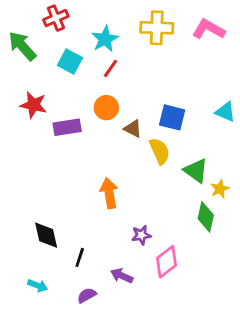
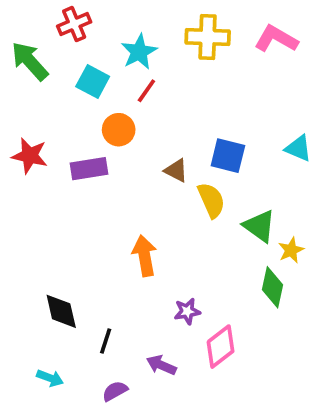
red star: (33, 105) -> (30, 156), moved
orange circle: (106, 108) -> (119, 130), moved

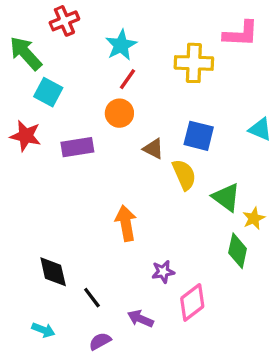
yellow cross: (208, 37) -> (194, 63), moved
pink L-shape: (276, 39) -> (241, 34), turned 153
cyan square: (93, 81) -> (48, 92), moved
orange circle: (119, 130) -> (119, 113), moved
black line: (106, 341) -> (92, 298), turned -55

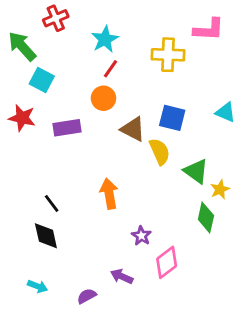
brown triangle: (153, 149) -> (133, 129), size x1.4
purple star: (163, 272) -> (141, 236), turned -30
black line: (92, 298) -> (52, 203), moved

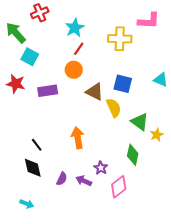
green diamond: (206, 217) -> (133, 155), moved
purple arrow: (122, 276) -> (84, 181), moved
purple semicircle: (87, 296) -> (62, 179), moved, turned 144

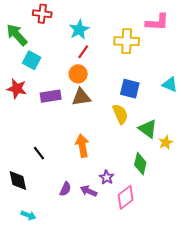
red cross: (40, 13) -> (42, 14), turned 30
brown triangle: (95, 92) -> (81, 97), moved, turned -36
black diamond: (33, 168) -> (18, 181), moved

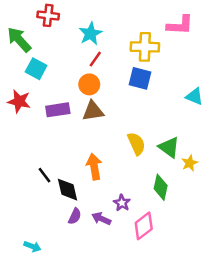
blue square: (130, 89) -> (140, 78), moved
yellow semicircle: (120, 114) -> (136, 144), moved
black diamond: (18, 181) -> (67, 190), moved

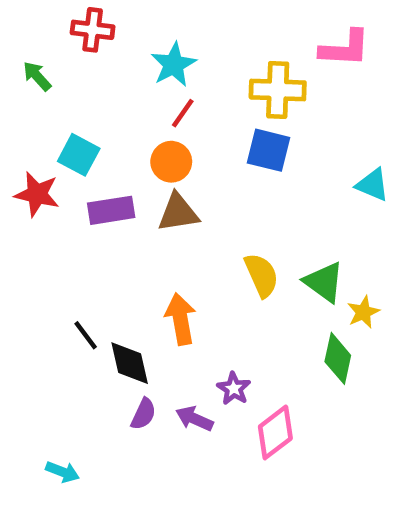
green arrow: (19, 40) -> (37, 76), size x0.6
cyan square: (36, 69) -> (79, 155), moved
green diamond: (161, 187) -> (338, 358), moved

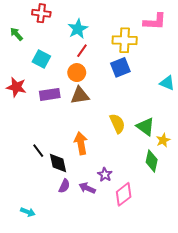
blue square: (268, 150) -> (120, 67), turned -36
cyan square: (79, 155) -> (41, 59), moved

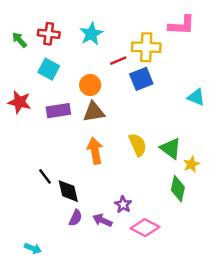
red cross: (41, 13) -> (49, 34), moved
red line: (82, 51) -> (118, 61), moved, turned 32
orange arrow: (81, 143) -> (95, 151), moved
pink diamond: (124, 194) -> (145, 228), turned 65

